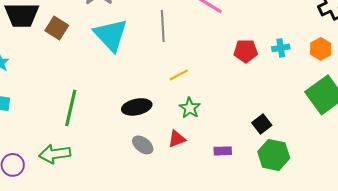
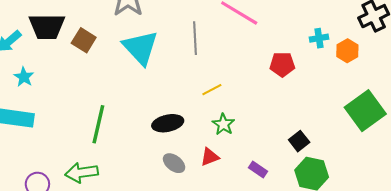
cyan cross: (281, 48) -> (319, 38), moved
orange hexagon: (321, 49) -> (347, 51), moved
purple rectangle: (223, 151) -> (258, 169), turned 36

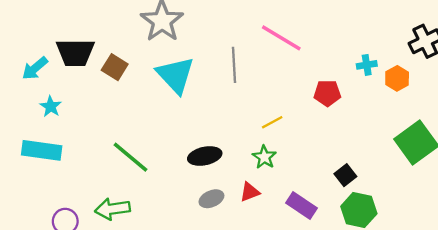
yellow line: (212, 90) -> (272, 122), moved
green line: (98, 124) -> (130, 157), turned -63
gray ellipse: (174, 163) -> (211, 199), turned -60
purple rectangle: (258, 169) -> (301, 205), size x1.5

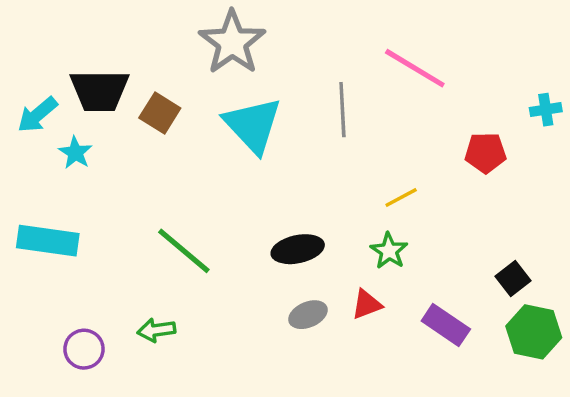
cyan star: (51, 107) -> (75, 153), moved
green arrow: (112, 209) -> (156, 330), size x0.7

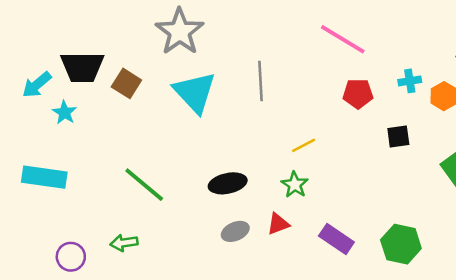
pink line: (415, 68) -> (343, 39), moved
red pentagon: (485, 153) -> (358, 94), moved
black square: (513, 278) -> (398, 137), moved, turned 30

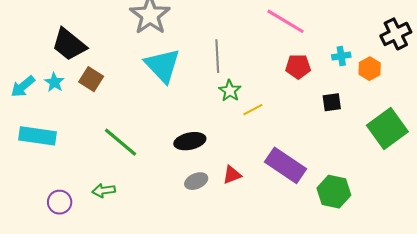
black trapezoid: (82, 67) -> (69, 44), turned 39
brown square: (126, 83) -> (91, 79), moved
cyan arrow: (37, 85) -> (23, 86), moved
green star: (295, 185) -> (230, 91), moved
purple rectangle: (336, 239) -> (285, 165), moved, size x1.4

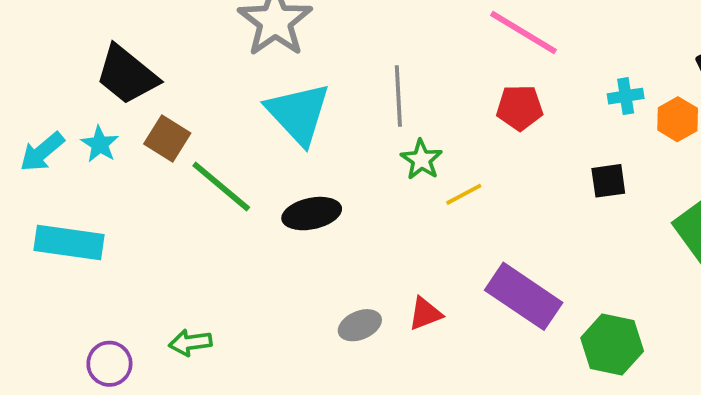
red pentagon: (298, 67) -> (520, 108), moved
black ellipse: (190, 141) -> (312, 214), moved
green line: (121, 142) -> (221, 187), moved

